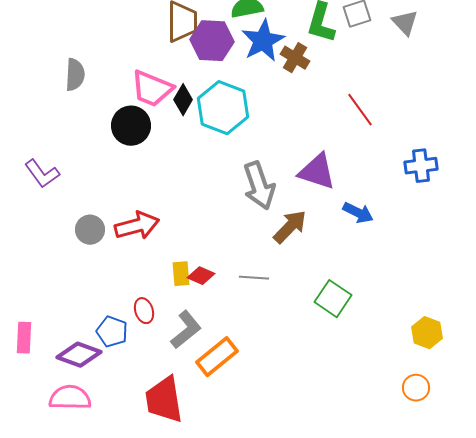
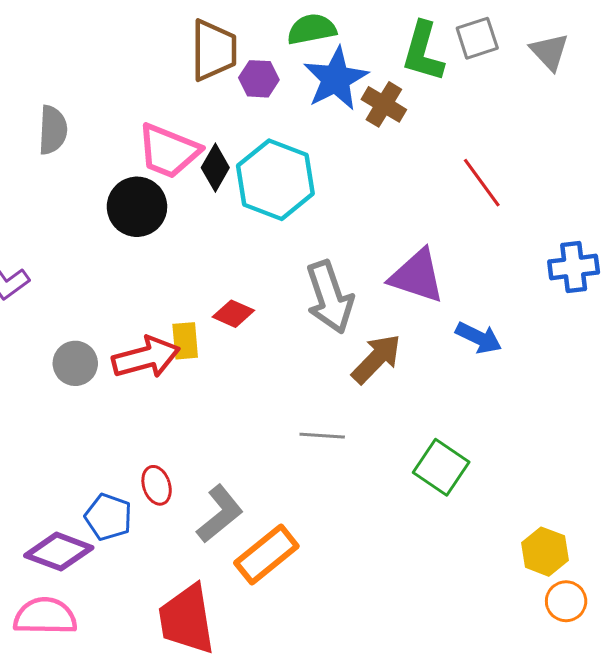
purple hexagon: (212, 41) -> (259, 79), size x0.6
yellow rectangle: (181, 274) -> (185, 341), moved
red diamond: (201, 276) -> (233, 314), moved
yellow hexagon: (427, 333) -> (545, 552), moved

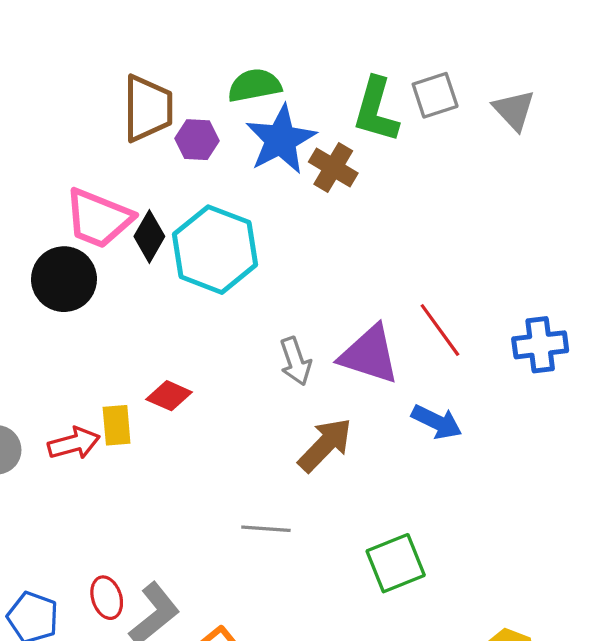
red line: (482, 183) -> (440, 330), moved
gray arrow: (330, 297) -> (296, 361), moved, size x0.6
red arrow: (146, 357) -> (74, 443), size x0.7
green square: (441, 467) -> (396, 563), turned 34
red ellipse: (157, 485) -> (107, 598), moved

